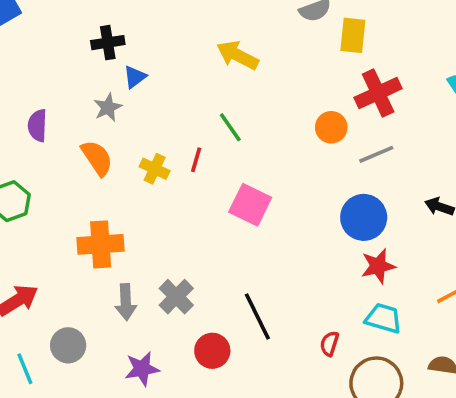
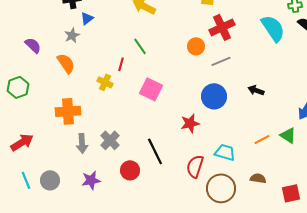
purple semicircle: (37, 125) -> (33, 45), turned 132
yellow cross: (155, 169) -> (105, 82), moved
red star: (378, 266) -> (190, 123), moved
red semicircle: (329, 344) -> (195, 166), size x1.6
gray circle: (68, 345) -> (50, 180), moved

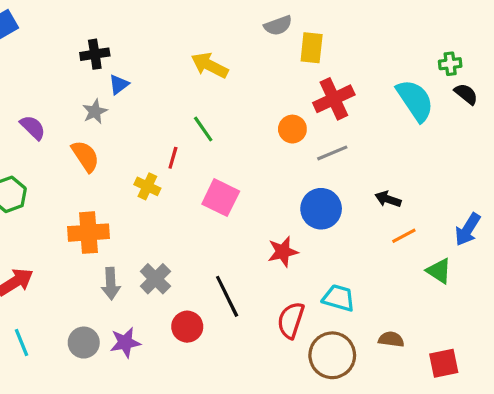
orange line: (262, 139) -> (404, 236), moved
gray circle: (50, 180) -> (84, 343), moved

